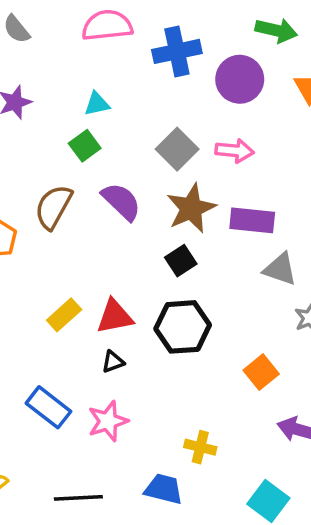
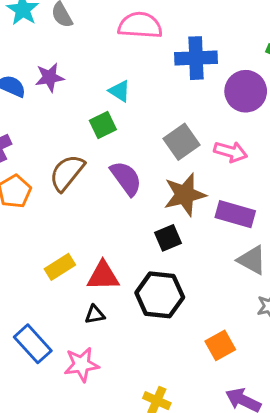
cyan triangle: (97, 104) -> (120, 91), turned 35

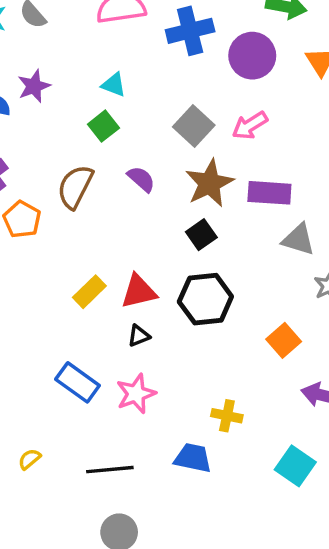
pink arrow: (231, 152) -> (250, 126), turned 144
purple semicircle: (126, 178) -> (141, 179), size x0.7

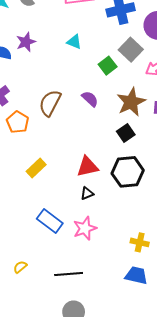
green square: (103, 126) -> (108, 66), moved
gray square: (194, 126) -> (131, 50), moved
yellow rectangle: (89, 292) -> (36, 168), moved
blue trapezoid: (193, 458) -> (136, 275), moved

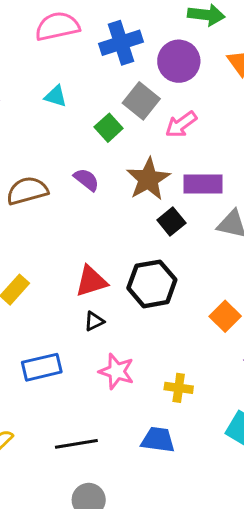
brown semicircle: (50, 103) -> (27, 191), turned 52
black square: (126, 133) -> (171, 221), moved
blue rectangle: (50, 221) -> (42, 367), turned -45
pink star: (85, 228) -> (117, 371), moved, turned -30
blue trapezoid: (136, 275) -> (158, 440), moved

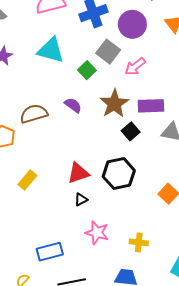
cyan triangle: (56, 96) -> (51, 50), size x1.8
blue rectangle: (42, 367) -> (50, 252), moved

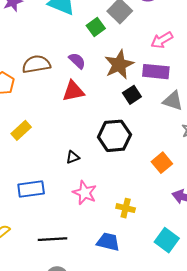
pink arrow: (135, 66) -> (162, 40), moved
red triangle: (78, 173) -> (73, 91), moved
blue rectangle: (50, 252) -> (31, 189), moved

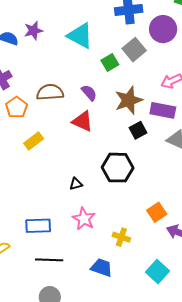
red triangle: (73, 91) -> (83, 121), turned 30
yellow rectangle: (21, 130) -> (34, 141), moved
orange square: (162, 163) -> (157, 212), moved
blue rectangle: (31, 189) -> (38, 226), moved

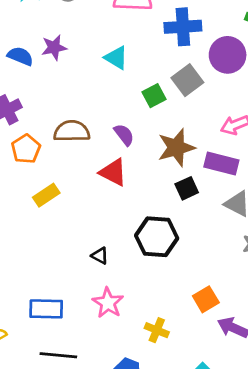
cyan triangle: (80, 36) -> (116, 58), size x0.7
black triangle: (76, 184) -> (100, 256), turned 40

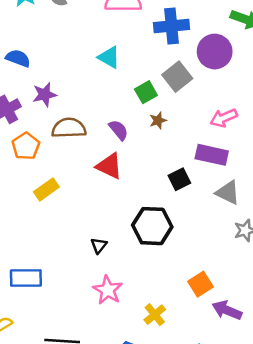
purple star: (54, 47) -> (45, 95), moved
brown star: (176, 148) -> (158, 120), moved, size x0.5
black triangle: (100, 256) -> (99, 245), turned 42
blue rectangle: (46, 309) -> (26, 278), moved
yellow cross: (157, 330) -> (155, 315), turned 30

